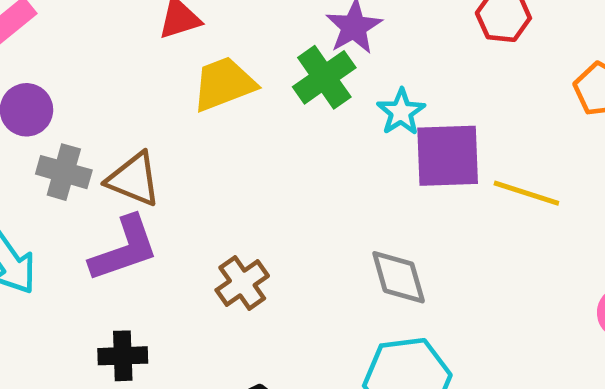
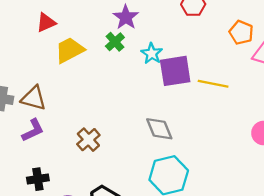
green cross: (324, 77) -> (115, 42), size x0.7
purple L-shape: (124, 249) -> (33, 130), size x0.7

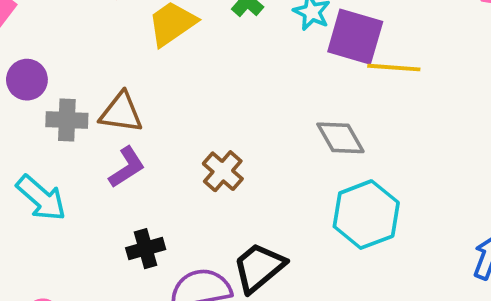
purple square: (175, 71) -> (355, 37), turned 32
yellow line: (213, 84) -> (394, 68), moved

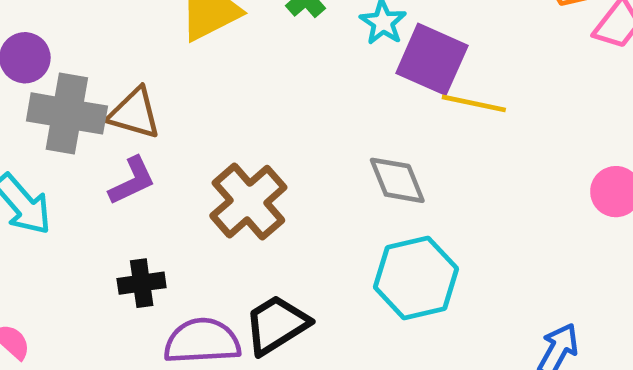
gray cross: (67, 120) -> (67, 113), size x1.5
brown cross: (223, 171) -> (248, 202), size x1.5

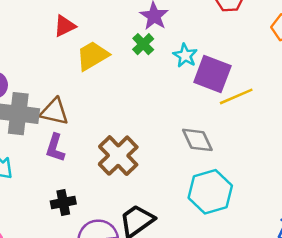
yellow line: (474, 103) -> (236, 96), turned -32
purple L-shape: (132, 181) -> (55, 148), turned 136

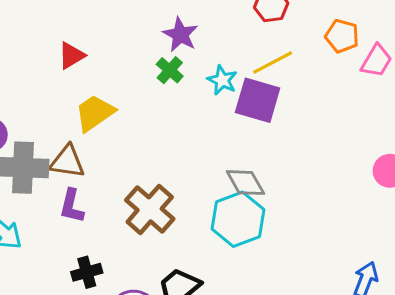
yellow trapezoid: (93, 56) -> (95, 113), moved
yellow line: (236, 96) -> (273, 62), moved
cyan hexagon: (210, 192) -> (238, 219), moved

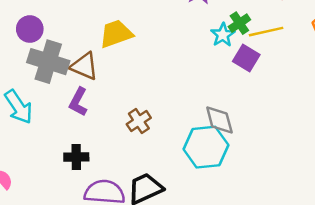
green cross: (170, 70) -> (239, 23), moved
purple square: (258, 100) -> (246, 58), size x0.7
brown cross: (150, 209) -> (139, 121), size x0.6

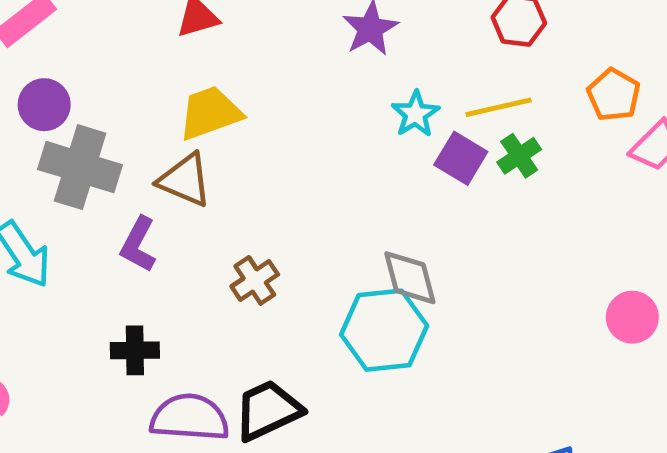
green cross: (239, 23) -> (519, 156), moved
brown triangle: (84, 66) -> (185, 180), moved

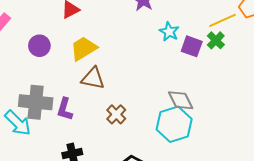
purple circle: (44, 105) -> (39, 46), moved
yellow line: (498, 107) -> (222, 20), moved
gray cross: (80, 167) -> (36, 102), moved
brown triangle: (185, 180) -> (93, 78), moved

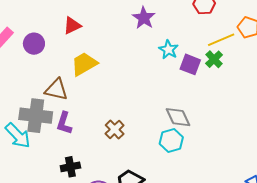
purple circle: (39, 46) -> (34, 44), moved
brown triangle: (93, 78) -> (56, 89), moved
cyan hexagon: (174, 124) -> (171, 141), size x0.7

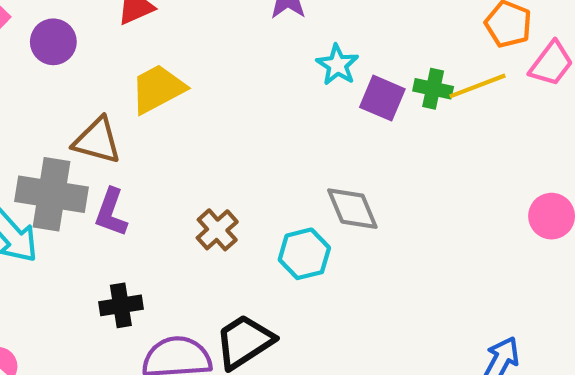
yellow line: (221, 40) -> (477, 86), moved
green cross: (214, 59) -> (433, 89), turned -36
cyan hexagon: (171, 141) -> (304, 254), moved

